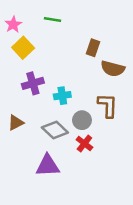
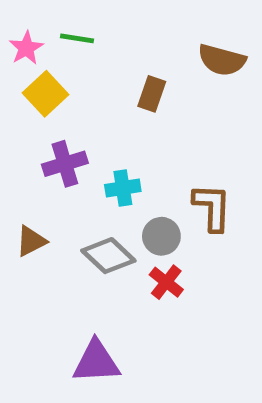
green line: (53, 20) -> (77, 38), moved
brown rectangle: (93, 48) -> (152, 94), moved
brown semicircle: (113, 69) -> (222, 60), moved
purple triangle: (48, 166) -> (96, 362), moved

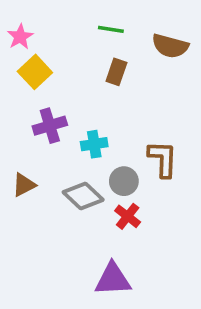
green line: (77, 38) -> (111, 29), moved
purple triangle: (96, 362) -> (113, 279), moved

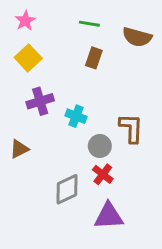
pink star: (20, 37) -> (25, 21), moved
cyan cross: (94, 144) -> (76, 116), turned 30
gray diamond: (83, 196) -> (67, 189), moved, turned -68
purple triangle: (113, 279) -> (109, 216), moved

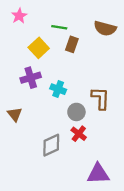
green line: (89, 24) -> (59, 27), moved
yellow square: (28, 58) -> (39, 48), moved
brown triangle: (19, 149) -> (15, 114), turned -42
purple triangle: (109, 216) -> (98, 174), moved

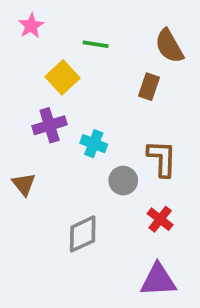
brown semicircle: (105, 28) -> (169, 46), turned 45
brown rectangle: (72, 44) -> (149, 87), moved
red cross: (79, 134) -> (160, 219), moved

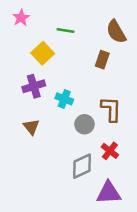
brown triangle: (24, 184) -> (31, 127), moved
gray diamond: (83, 234) -> (82, 166), moved

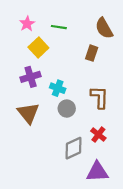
pink star: (21, 18) -> (27, 24), moved
gray circle: (84, 124) -> (67, 109), moved
brown triangle: (31, 127) -> (28, 113), size x1.5

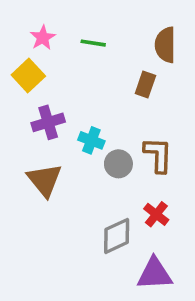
brown semicircle: (104, 28) -> (165, 45), turned 30
yellow square: (38, 47) -> (28, 75), moved
gray circle: (67, 109) -> (118, 164), moved

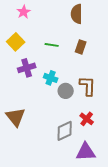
pink star: (43, 38) -> (24, 12), moved
green line: (93, 43) -> (52, 45), moved
brown semicircle: (165, 45) -> (77, 14), moved
brown triangle: (45, 180) -> (16, 117), moved

